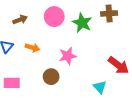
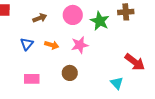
pink star: (68, 56) -> (80, 45), moved

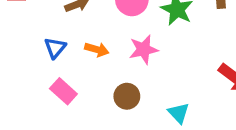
pink rectangle: (32, 79) -> (63, 91), moved, turned 42
cyan triangle: (117, 83) -> (179, 113), moved

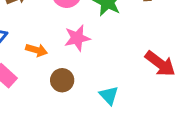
orange arrow: (97, 50) -> (37, 50), moved

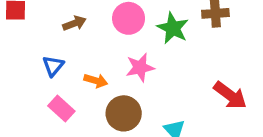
brown circle: (62, 80) -> (124, 113), size x1.4

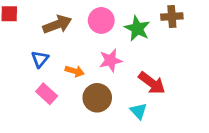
brown arrow: (74, 23) -> (57, 24), size x1.5
red arrow: (230, 95) -> (152, 83), moved

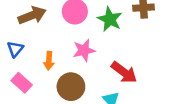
orange arrow: (75, 71) -> (49, 61), turned 78

